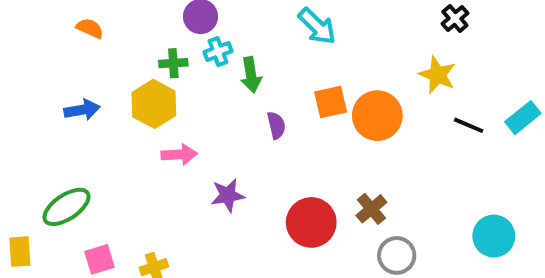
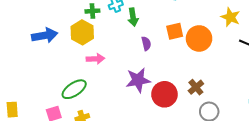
blue arrow: (82, 110) -> (45, 35), size x1.4
purple star: (228, 195) -> (138, 80), moved, size x1.4
green ellipse: (66, 207) -> (74, 89), moved

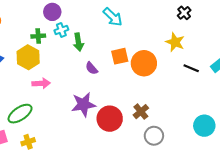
purple semicircle: (146, 44) -> (92, 68), turned 152

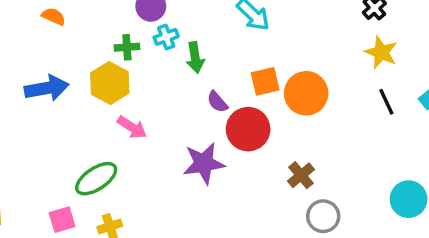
yellow star: (175, 42) -> (381, 52), moved
black line: (191, 68) -> (386, 102), turned 42
pink arrow: (41, 83) -> (132, 127), turned 36
red circle: (110, 119) -> (248, 129), moved

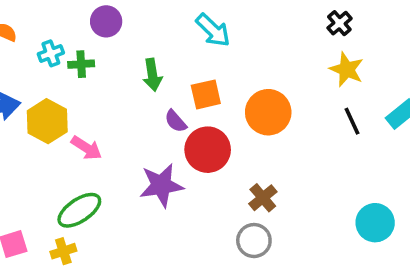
cyan cross: (166, 37) -> (51, 53), moved
orange square: (265, 81) -> (206, 94), moved
yellow hexagon: (110, 83) -> (47, 121), moved
green ellipse: (96, 179) -> (79, 210), moved
gray circle: (323, 216) -> (254, 241), moved

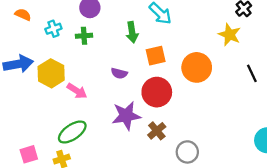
green cross: (81, 64) -> (84, 36), moved
yellow star: (347, 69) -> (230, 35), moved
green arrow: (152, 75) -> (132, 32), moved
purple semicircle: (176, 121) -> (119, 73), moved, turned -35
brown cross: (263, 198) -> (157, 131), moved

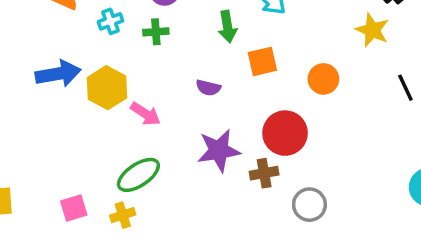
orange circle: (197, 67) -> (323, 79), size x0.7
red circle: (157, 92) -> (285, 133), moved
brown cross: (157, 131) -> (264, 173), turned 30

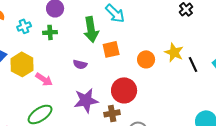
green arrow: (227, 27) -> (91, 29), size x1.4
yellow star: (372, 30) -> (174, 52), moved

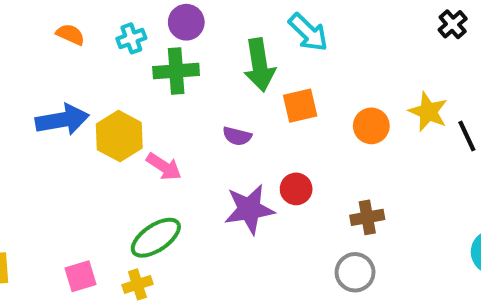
cyan cross: (24, 26) -> (131, 38), moved
green cross: (50, 32) -> (176, 71), size x1.5
red circle: (124, 90) -> (296, 189), moved, size x0.6
brown cross: (112, 113) -> (367, 217), moved

